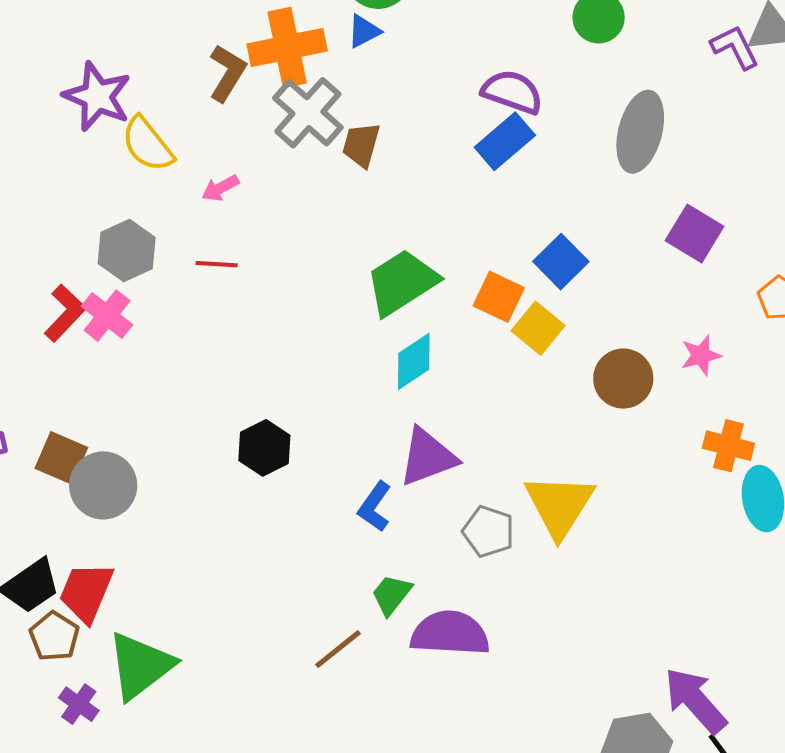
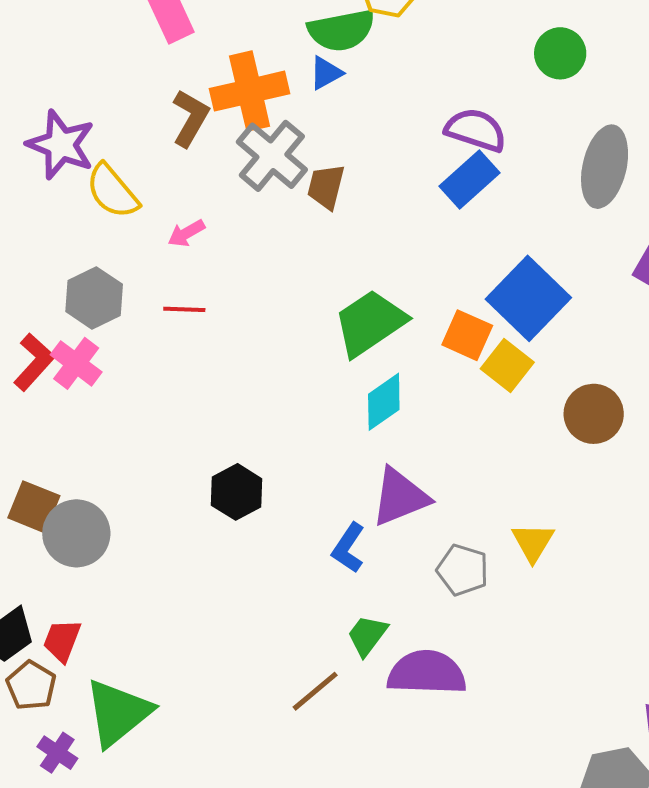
blue square: (561, 262) -> (528, 298), size x1.5
yellow triangle: (559, 505) -> (533, 542), size x0.6
red trapezoid: (86, 592) -> (62, 640), size x0.7

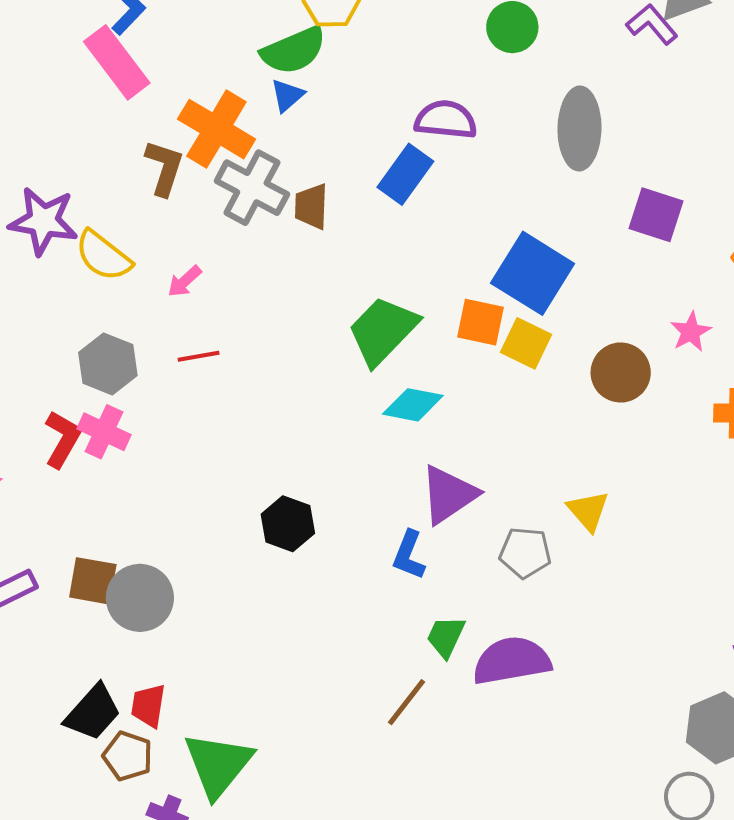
orange cross: (250, 91) -> (216, 129), turned -34
blue rectangle: (469, 180) -> (405, 174), moved
cyan diamond: (384, 402) -> (413, 405), turned 58

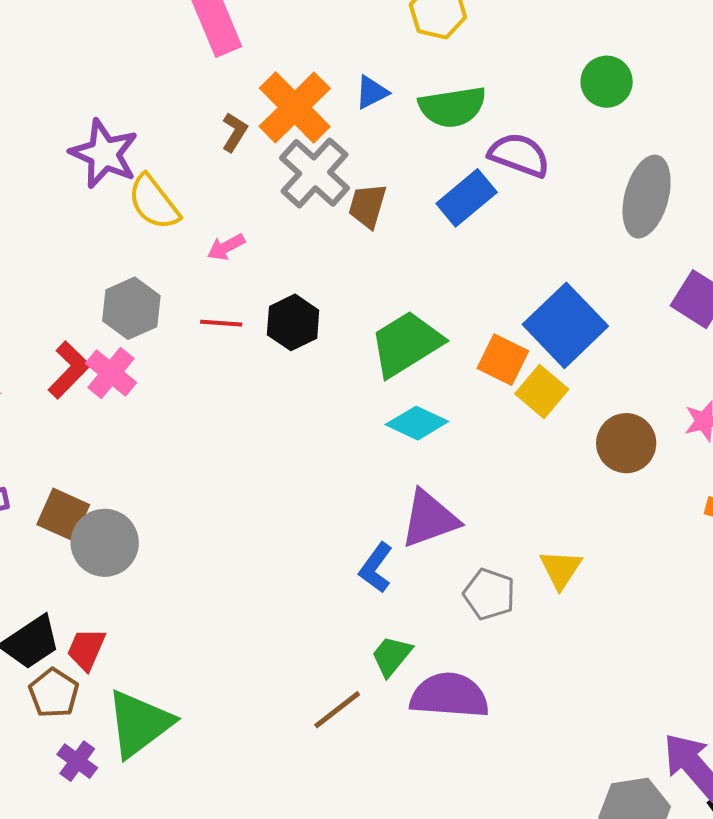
green semicircle: (294, 50) -> (452, 107), moved
brown L-shape: (164, 168) -> (235, 132), size x0.7
black hexagon: (288, 524) -> (293, 322), moved

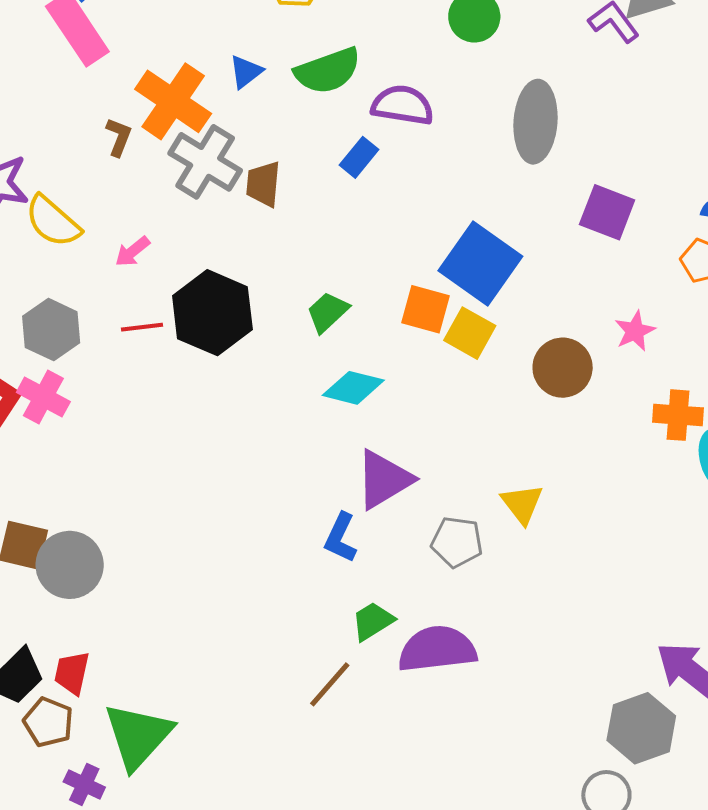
blue rectangle: (467, 198) -> (359, 157), size x0.7
black hexagon: (293, 322) -> (212, 313), size x1.5
green trapezoid: (406, 344) -> (328, 312), size x0.6
green trapezoid: (391, 656) -> (373, 621), turned 30

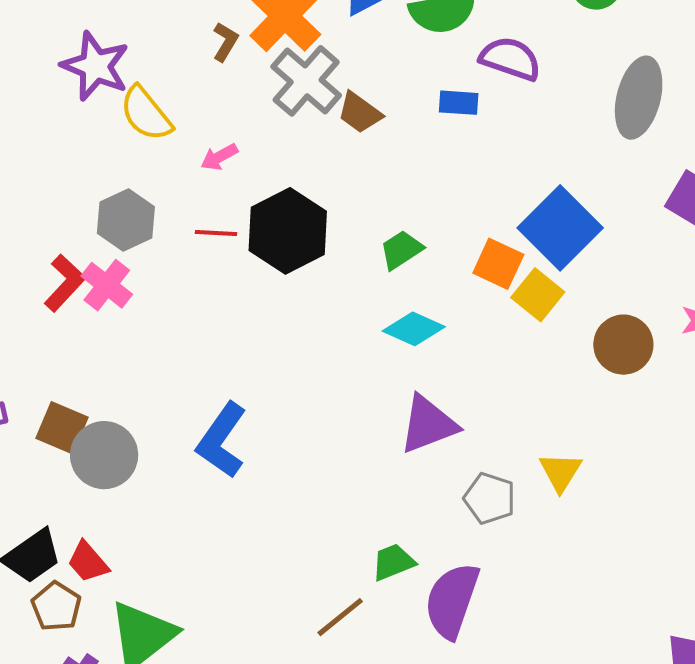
blue rectangle: (359, 157) -> (459, 103), turned 45
brown trapezoid: (263, 184) -> (360, 113), turned -69
blue L-shape: (341, 538) -> (222, 440), moved, size x1.5
purple semicircle: (437, 649) -> (452, 601), turned -74
red trapezoid: (72, 673) -> (88, 562), turned -63

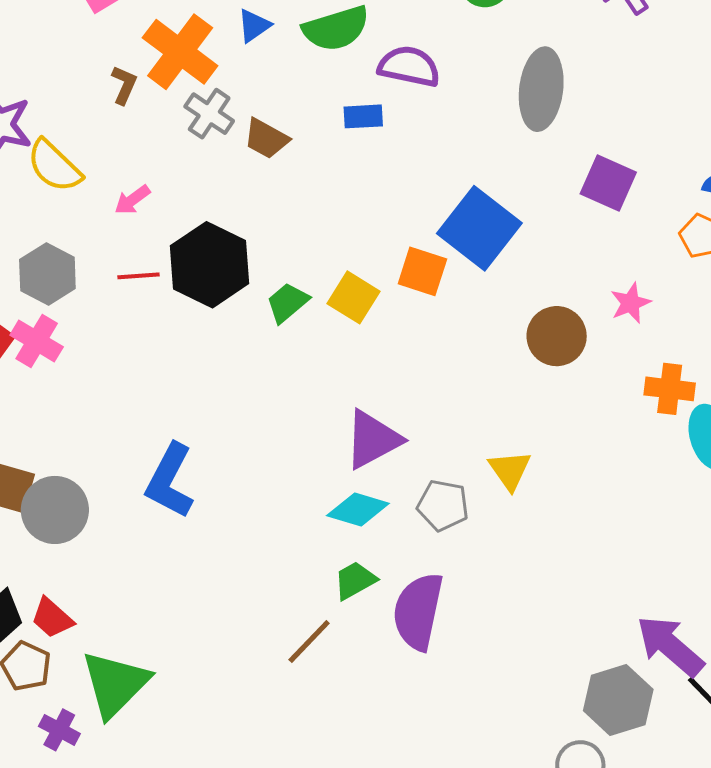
gray cross: (306, 81) -> (209, 114), size x0.7
green trapezoid: (401, 250) -> (288, 303), moved
yellow square: (538, 295) -> (354, 297), moved
cyan diamond: (414, 329) -> (358, 509), moved

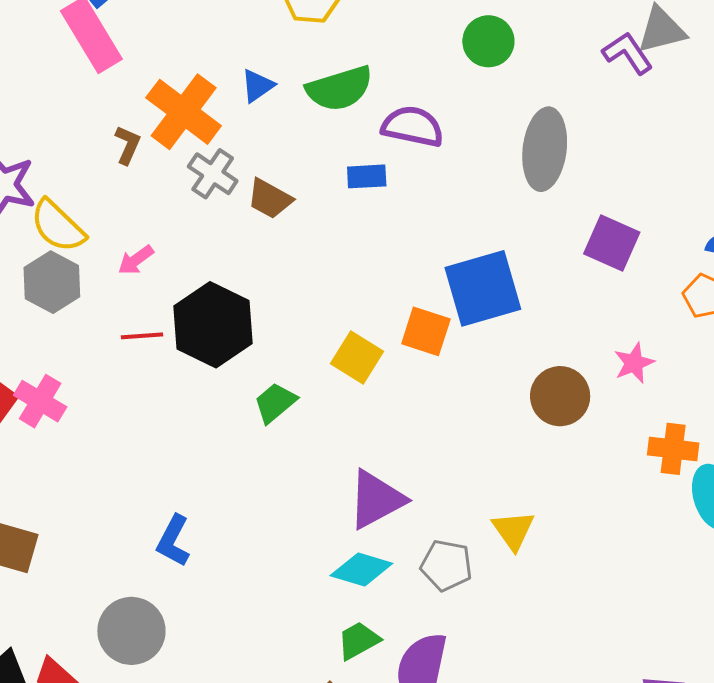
blue square: (479, 228) -> (483, 288), turned 36
gray hexagon: (47, 274) -> (52, 282), moved
green trapezoid: (288, 303) -> (275, 403), moved
blue L-shape: (170, 481) -> (173, 541), size x0.7
gray circle: (55, 510) -> (131, 631), moved

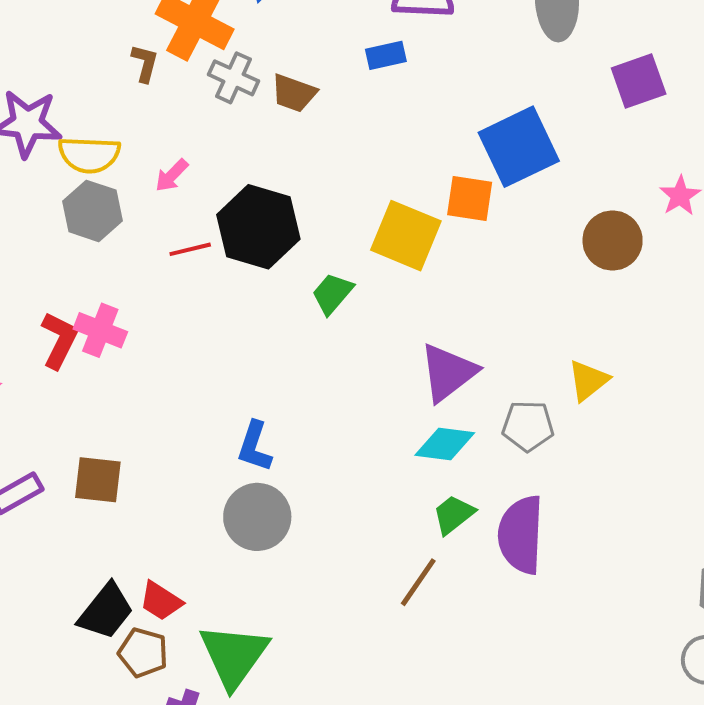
yellow semicircle: (58, 226) -> (89, 155), turned -32
purple square: (612, 243) -> (639, 81), turned -34
yellow square: (357, 358) -> (406, 236), size x1.4
yellow triangle: (513, 530) -> (588, 380), turned 36
gray circle: (131, 631) -> (257, 517), moved

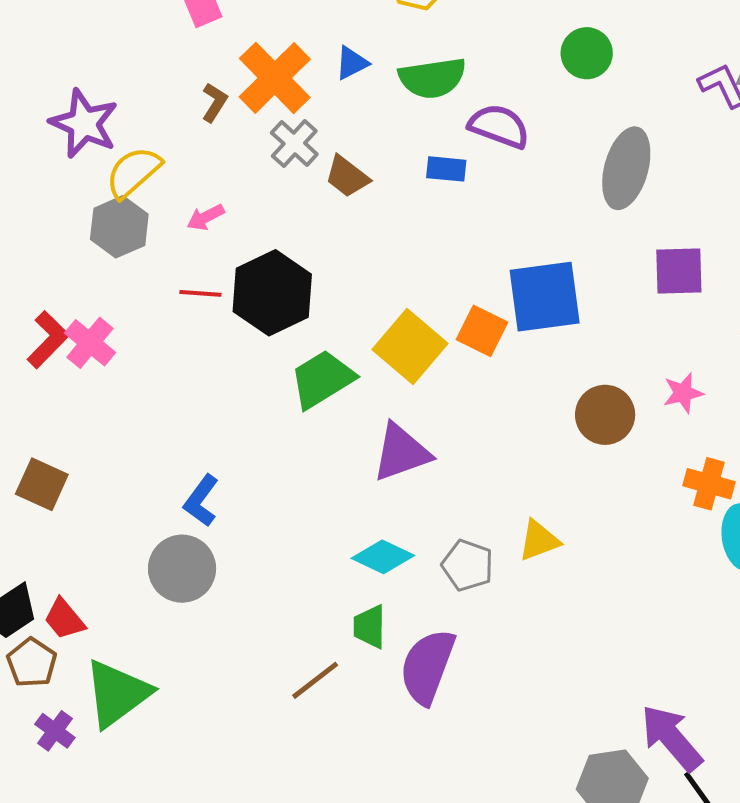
yellow semicircle: (89, 155) -> (133, 172), turned 118
green trapezoid: (332, 293) -> (322, 379), size x1.5
purple triangle: (448, 372) -> (401, 452), moved
green trapezoid: (454, 514) -> (370, 627), turned -69

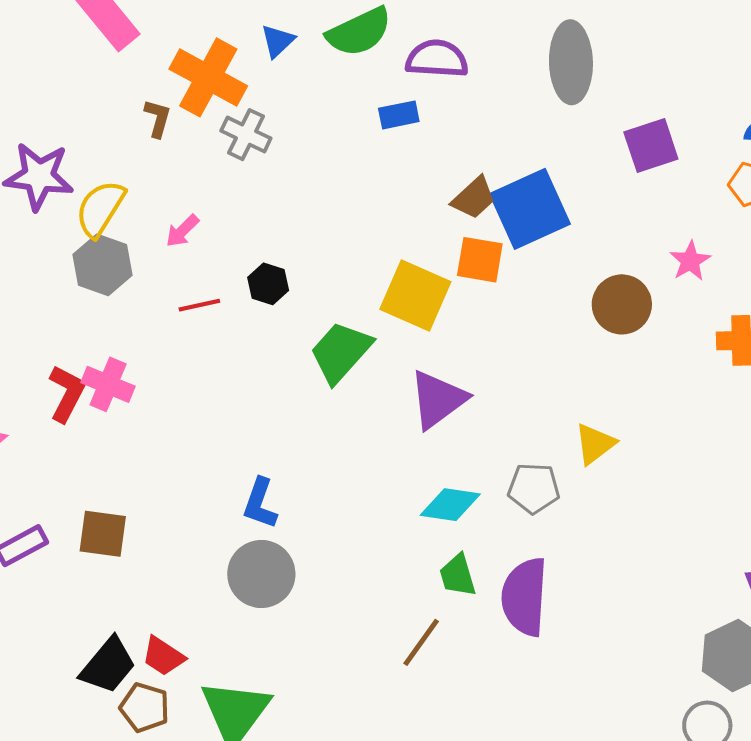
brown trapezoid: (347, 177) -> (474, 198), moved, turned -63
black hexagon: (272, 293) -> (268, 284), size x0.5

